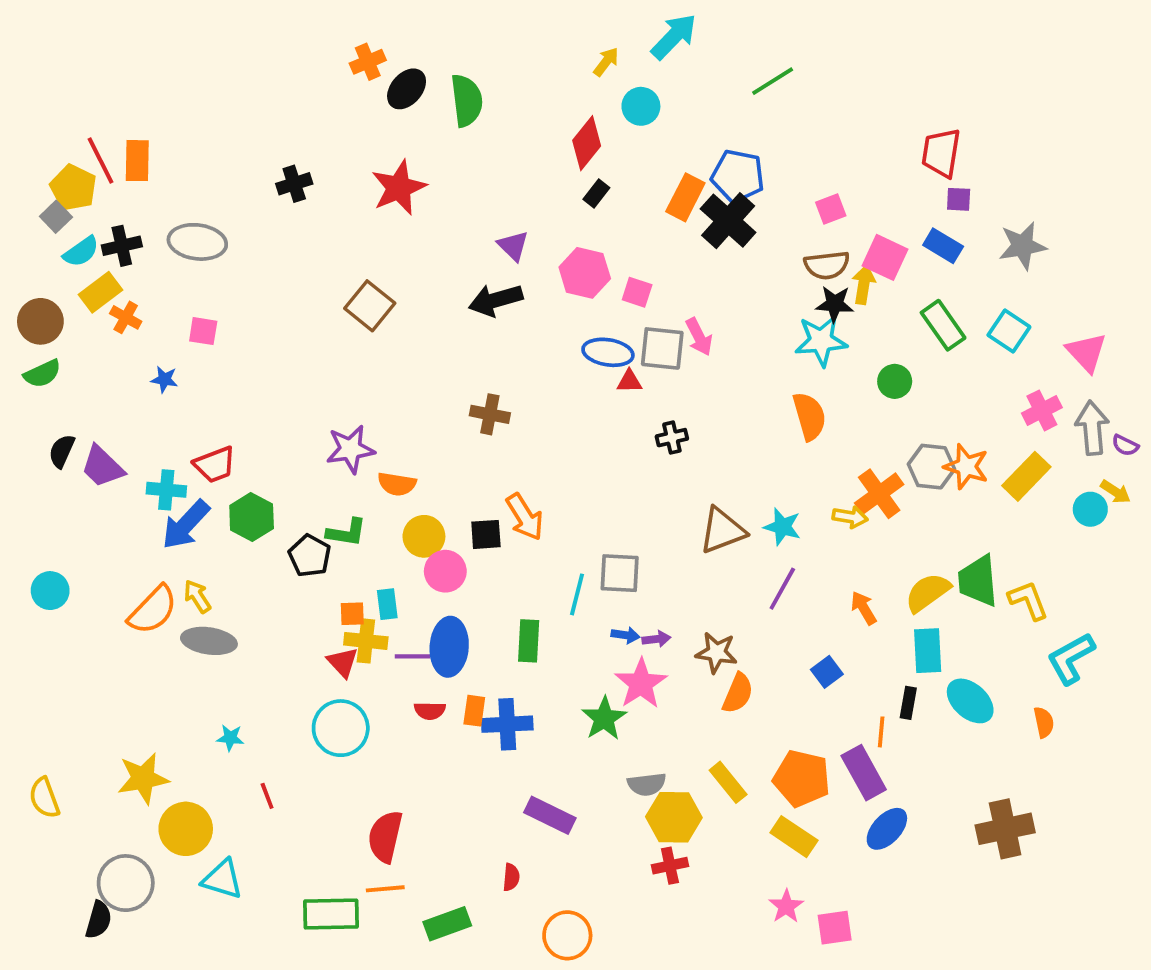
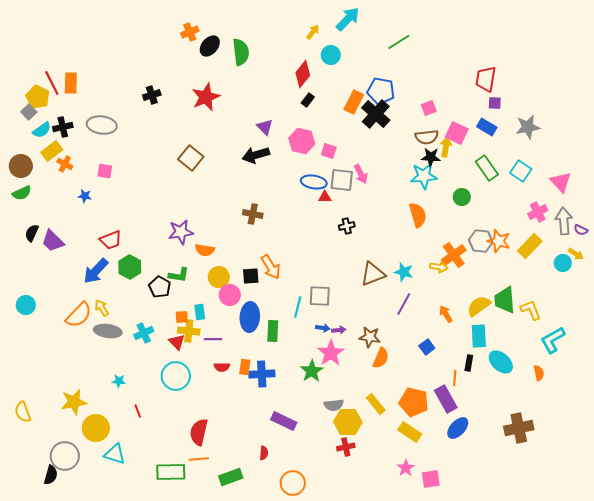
cyan cross: (166, 490) -> (144, 333), moved, turned -30
blue ellipse: (449, 647) -> (250, 317), moved

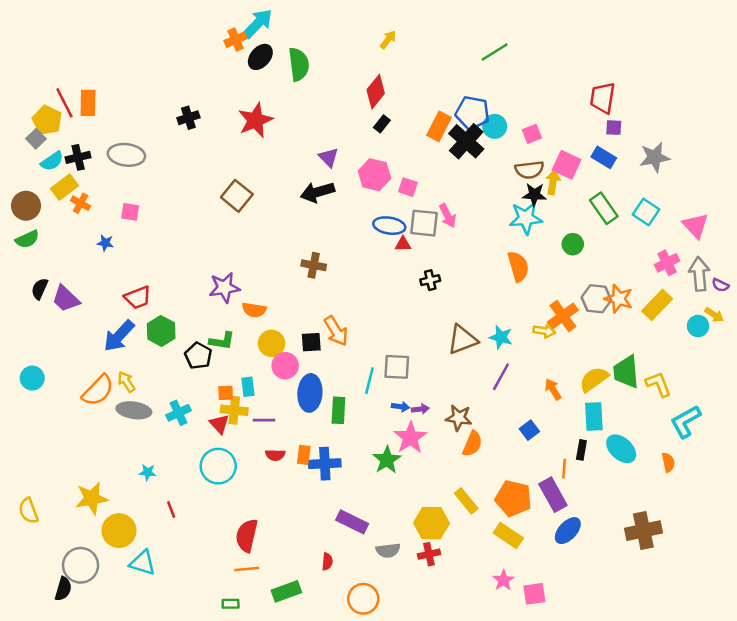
cyan arrow: (348, 19) -> (258, 23), moved
cyan circle: (331, 55) -> (495, 126), moved
gray semicircle: (334, 405) -> (388, 550), moved
green rectangle: (171, 472) -> (231, 604), moved, size x0.5

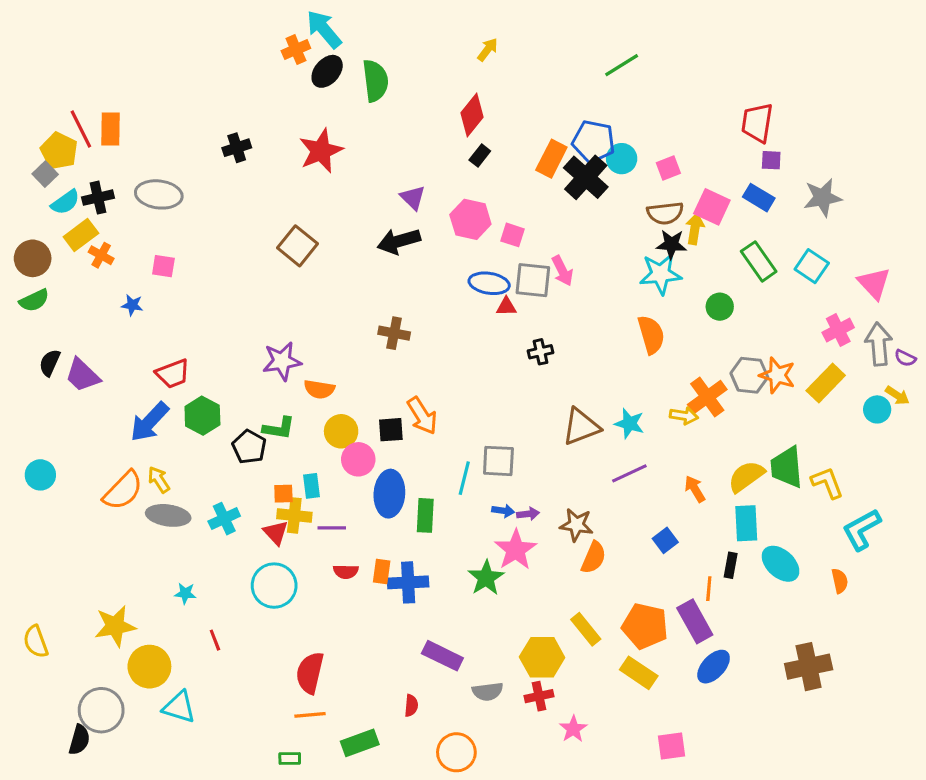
cyan arrow: (258, 23) -> (324, 29), turned -84
purple line: (501, 377) -> (629, 473), turned 36
pink star: (503, 580) -> (573, 729), moved

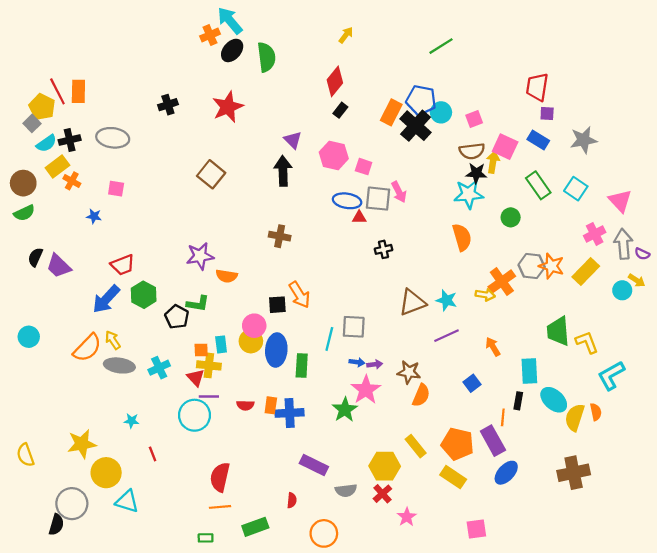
black arrow: (399, 241) -> (283, 171), turned 104
yellow circle: (341, 431) -> (251, 341), moved
yellow semicircle: (746, 476) -> (575, 417), moved, turned -36
purple line: (332, 528) -> (209, 396), moved
red cross: (539, 696) -> (382, 494), turned -30

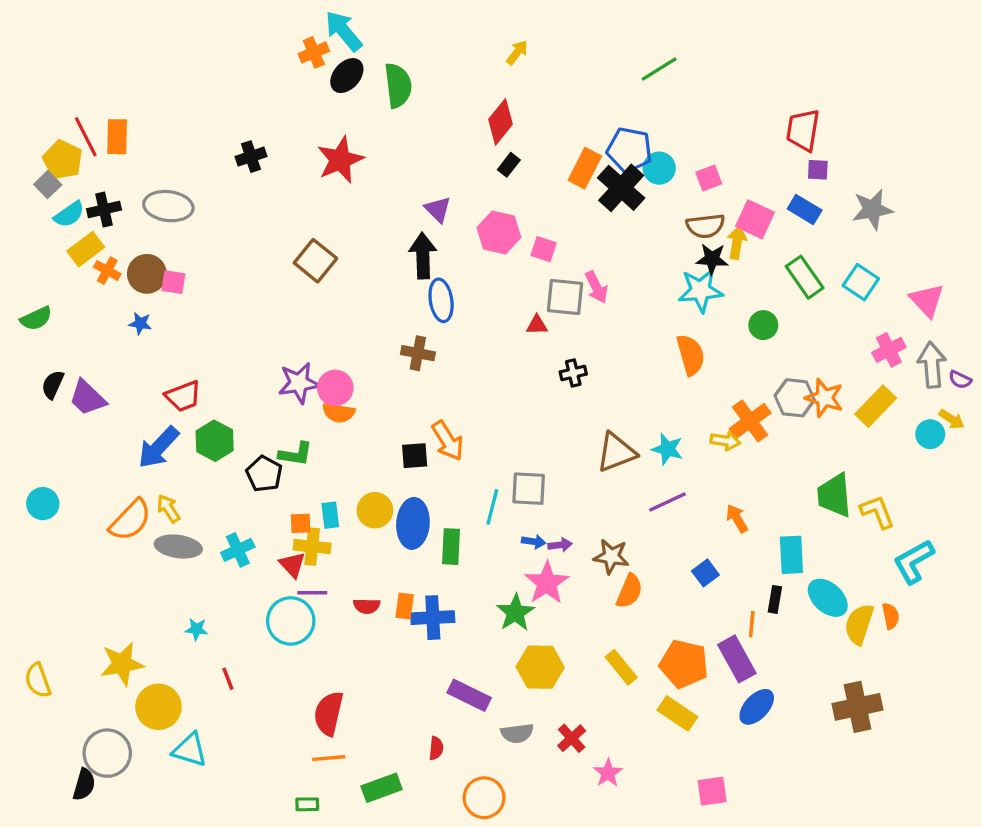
brown circle: (23, 183) -> (147, 274), moved
blue ellipse: (347, 201) -> (441, 300), moved, turned 72
pink circle: (254, 326) -> (335, 388), moved
yellow hexagon: (385, 466) -> (540, 667), moved

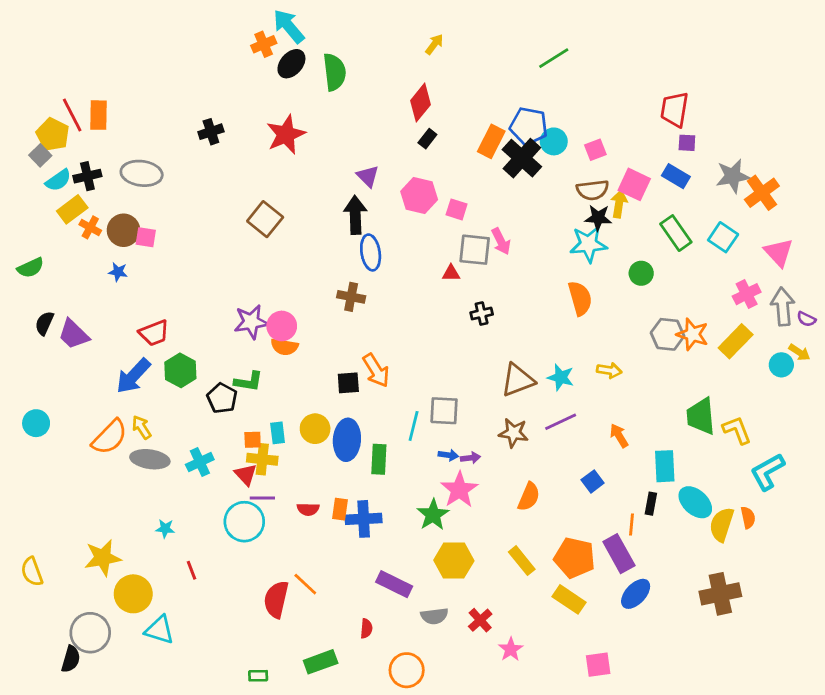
orange cross: (750, 421) -> (762, 193), moved
brown star: (611, 556) -> (513, 433), moved
orange line: (329, 758) -> (305, 584), moved, turned 48

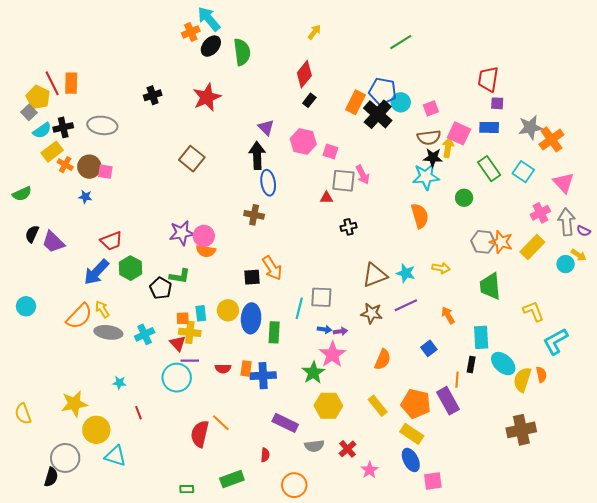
blue rectangle: (676, 176) -> (489, 127), turned -30
green trapezoid: (701, 416) -> (490, 286), moved
blue ellipse: (636, 594) -> (411, 460), moved, turned -70

